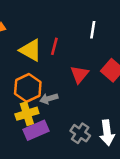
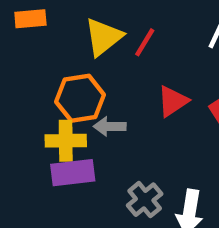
yellow triangle: (31, 50) -> (103, 37), turned 35

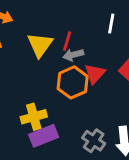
orange hexagon: (80, 98) -> (73, 82), moved
gray arrow: (110, 126) -> (73, 55), moved

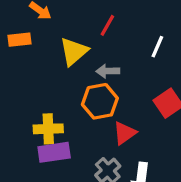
red line: (67, 41) -> (107, 25), moved
red triangle: (95, 74) -> (124, 133), moved

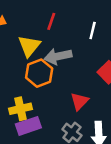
gray arrow: (108, 71) -> (58, 56), size x1.5
orange hexagon: (100, 101) -> (39, 73), moved

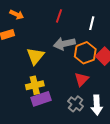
yellow triangle: (29, 46) -> (35, 56), moved
orange hexagon: (39, 73) -> (85, 53), moved

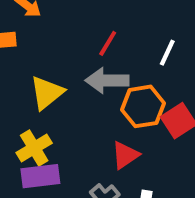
red line: (59, 16) -> (108, 43), moved
yellow cross: (35, 85) -> (34, 148), turned -30

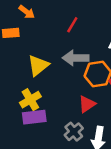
red line: (108, 43) -> (72, 25), moved

